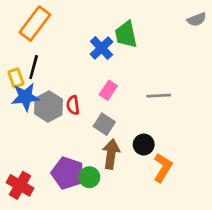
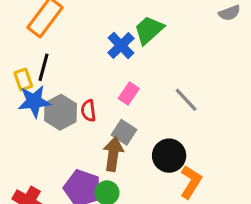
green trapezoid: (126, 34) -> (149, 30), turned 60
gray line: (159, 96) -> (186, 100), turned 50
black circle: (144, 145) -> (169, 156), size x1.4
brown arrow: (111, 154) -> (113, 154), moved

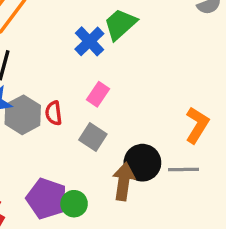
gray line: (186, 100) -> (183, 169), moved, turned -48
brown arrow: (113, 154) -> (124, 181), moved
orange L-shape: (191, 182) -> (197, 125), moved

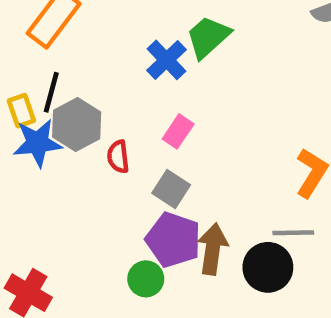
gray hexagon: (23, 115) -> (77, 124), moved
black circle: (142, 163) -> (268, 267), moved
purple pentagon: (47, 199) -> (173, 240), moved

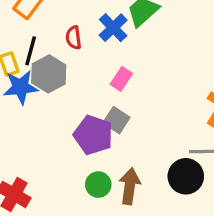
red semicircle: (118, 157) -> (73, 38), moved
purple pentagon: (173, 240) -> (93, 135), moved
brown arrow: (213, 249) -> (130, 186), moved

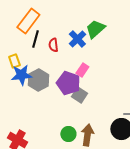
black line: (31, 51) -> (35, 39), moved
gray hexagon: (49, 74) -> (38, 80), moved
purple pentagon: (93, 135) -> (68, 83), moved

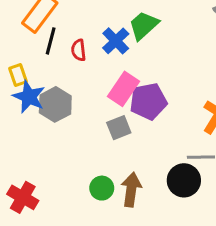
pink rectangle: (82, 70) -> (123, 89), size x1.5
blue star: (21, 75) -> (29, 97), turned 30
purple pentagon: (68, 83) -> (148, 101), moved, turned -30
gray square: (79, 95) -> (119, 128), turned 35

